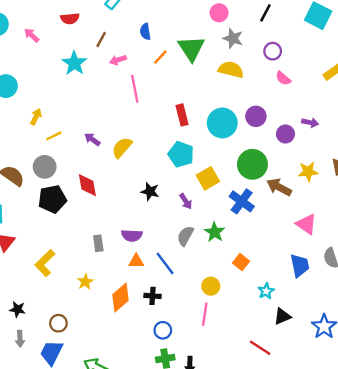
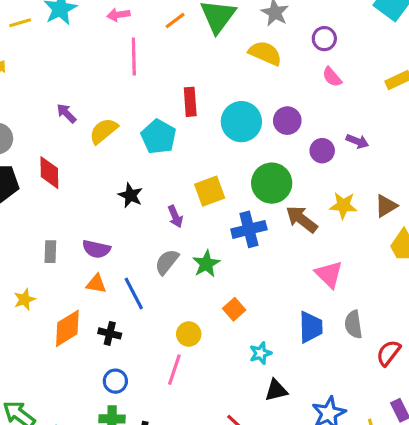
yellow line: (54, 136) -> (20, 23), moved
cyan pentagon: (181, 154) -> (159, 137), moved
blue cross: (242, 201) -> (249, 229), turned 30

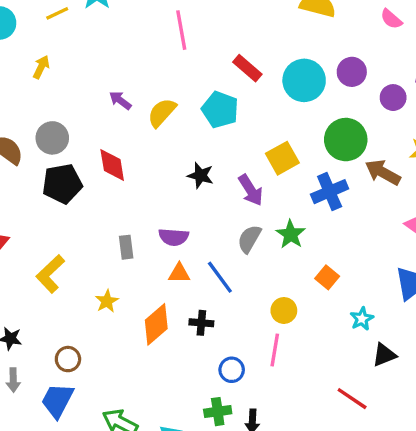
red rectangle: (190, 102) -> (247, 68), turned -36
purple arrow: (175, 216) -> (251, 190), size x1.4
blue circle: (115, 381) -> (232, 370), moved

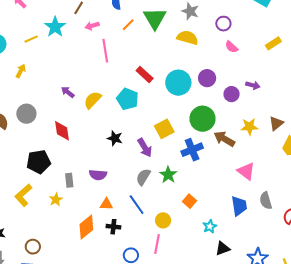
black pentagon: (62, 184) -> (39, 162), moved
orange triangle: (179, 273) -> (106, 204), moved
blue line: (220, 277) -> (137, 205), moved
yellow star: (107, 301) -> (56, 199), moved

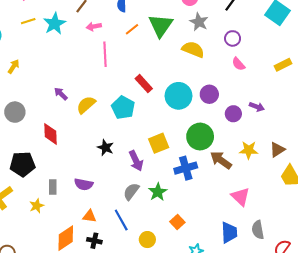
yellow line: (31, 39) -> (28, 21), moved

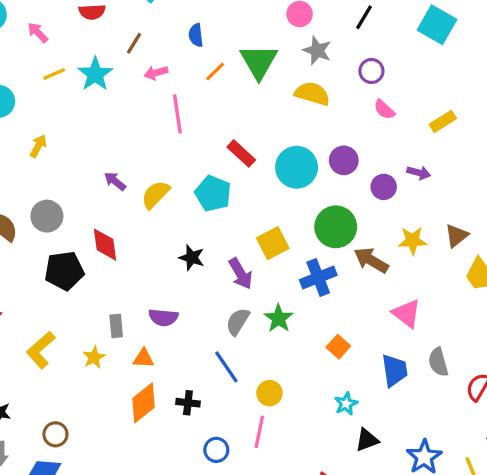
yellow rectangle: (283, 65) -> (443, 121), moved
black pentagon: (22, 164) -> (64, 271), moved
orange triangle: (89, 216) -> (143, 358), moved
orange square: (177, 222) -> (338, 347), moved

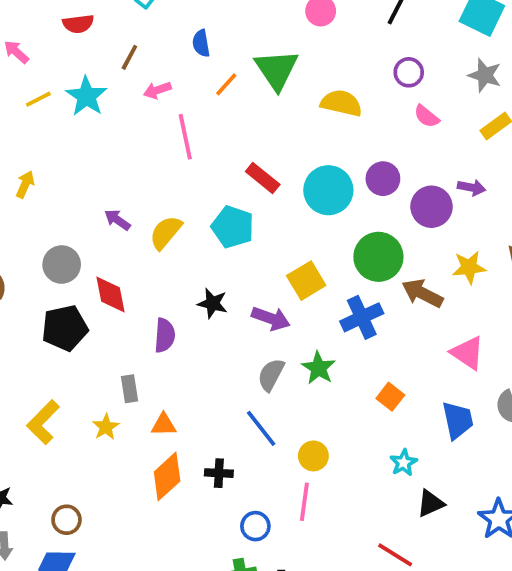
gray star: (317, 50) -> (485, 75), moved
purple circle: (384, 187) -> (431, 207), size x1.4
gray circle: (47, 216) -> (62, 265), moved
purple arrow: (241, 274) -> (271, 318), turned -36
purple semicircle: (163, 317) -> (165, 335), moved, turned -88

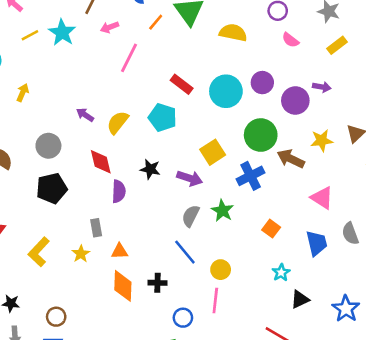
pink line: (185, 137) -> (129, 58), turned 40
red diamond: (110, 294) -> (101, 162), moved
orange diamond: (167, 476) -> (123, 286), turned -44

